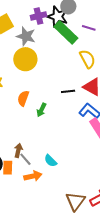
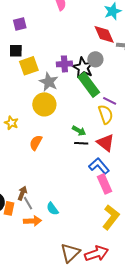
purple line: (89, 28) -> (110, 101), moved
green arrow: (41, 110) -> (79, 131), moved, turned -96

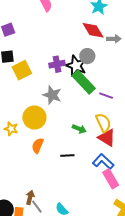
gray star: (49, 82) -> (52, 95), moved
yellow circle: (44, 104) -> (34, 118), moved
yellow semicircle: (106, 114) -> (103, 123), moved
black line: (81, 143) -> (67, 155), moved

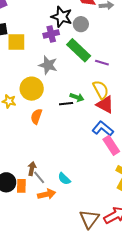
black star: (76, 66) -> (62, 17), moved
yellow square: (22, 70) -> (16, 42), turned 30
black line: (67, 155) -> (66, 104), moved

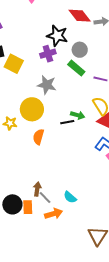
gray circle: (81, 24) -> (80, 50), moved
yellow square: (16, 42) -> (14, 64), turned 30
green rectangle: (79, 50) -> (76, 68), size x0.7

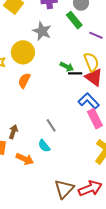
black line: (67, 122) -> (75, 73), moved
gray line: (45, 197) -> (51, 125), moved
orange arrow: (53, 214) -> (25, 159), turned 30

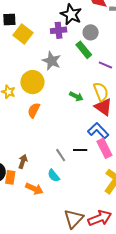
black line: (75, 73) -> (80, 150), moved

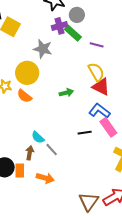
purple cross: (59, 30) -> (59, 26), moved
green arrow: (76, 96) -> (66, 93), moved, turned -32
orange semicircle: (34, 110) -> (24, 96), moved, turned -70
gray line: (61, 155) -> (52, 150), moved
cyan semicircle: (54, 176) -> (38, 137), moved

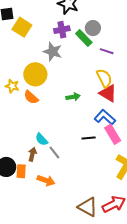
gray circle: (77, 15) -> (93, 28), moved
purple cross: (59, 26) -> (62, 30), moved
brown triangle: (89, 202) -> (88, 207), turned -40

